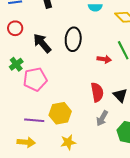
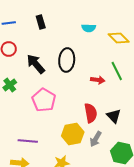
pink pentagon: (35, 79) -> (44, 100), moved, turned -30
yellow hexagon: (60, 113) -> (73, 134), moved

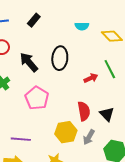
black rectangle: (41, 22) -> (34, 20), turned 56
red arrow: (98, 80) -> (91, 78), turned -32

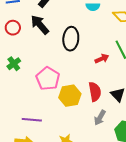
black arrow: (29, 62) -> (40, 25), moved
yellow hexagon: (66, 132) -> (70, 96), moved

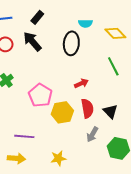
black ellipse: (71, 39) -> (71, 43), moved
red arrow: (102, 59) -> (81, 83), moved

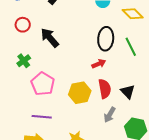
black arrow: (32, 41) -> (50, 38), moved
black ellipse: (71, 43) -> (106, 39), moved
pink pentagon: (40, 95) -> (43, 84), moved

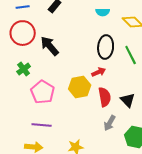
red circle: (23, 25) -> (23, 33), size x1.6
yellow hexagon: (80, 93) -> (80, 87), moved

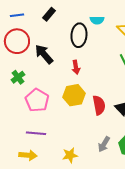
black ellipse: (106, 47) -> (79, 35), moved
red arrow: (99, 72) -> (76, 67), moved, turned 104
gray arrow: (110, 123) -> (104, 144), moved

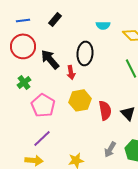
black ellipse: (79, 35) -> (85, 53), moved
red arrow: (76, 67) -> (71, 72), moved
purple line: (36, 133) -> (42, 138), turned -48

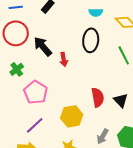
black ellipse: (85, 53) -> (91, 40), moved
yellow hexagon: (80, 100) -> (72, 116), moved

